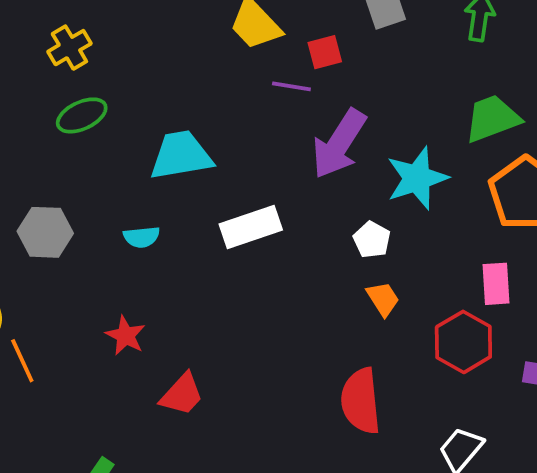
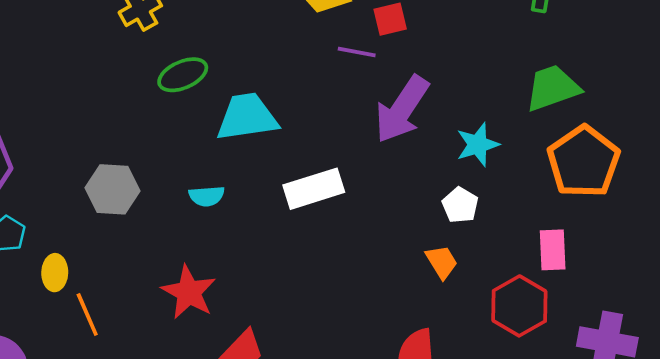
green ellipse: (82, 115) -> (183, 75), moved
cyan star: (417, 178) -> (478, 145), size x0.7
white pentagon: (372, 240) -> (460, 205), moved
red star: (126, 336) -> (189, 292), size x1.4

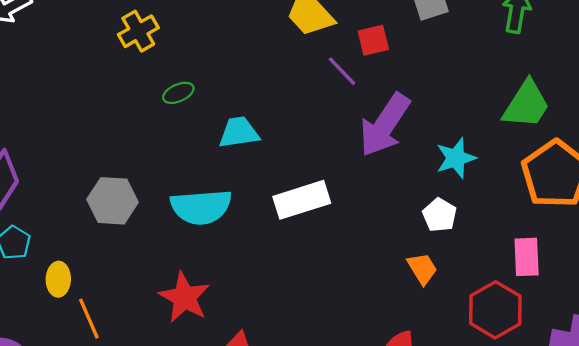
purple line: (357, 52) -> (342, 71), turned 36
green ellipse: (183, 75) -> (178, 93), size x0.7
green trapezoid: (553, 88) -> (526, 105), turned 142
cyan trapezoid: (247, 117) -> (239, 132), size x0.7
cyan semicircle: (207, 196) -> (201, 207), size x1.8

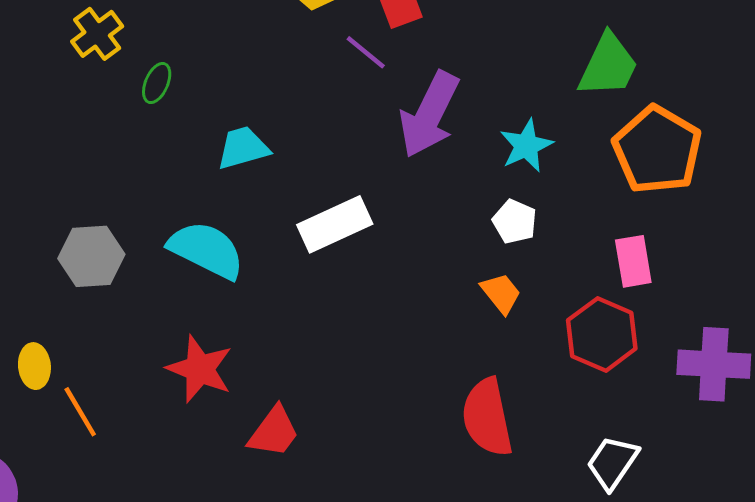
green ellipse: (178, 93) -> (157, 83), moved, turned -36
cyan semicircle: (201, 207) -> (206, 250), turned -142

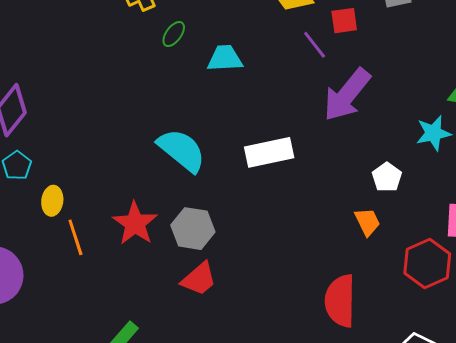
cyan star: (526, 146) -> (433, 133), moved
cyan trapezoid: (243, 148) -> (225, 58), moved
gray hexagon: (91, 256) -> (193, 229), moved
red star: (200, 369) -> (135, 223), moved

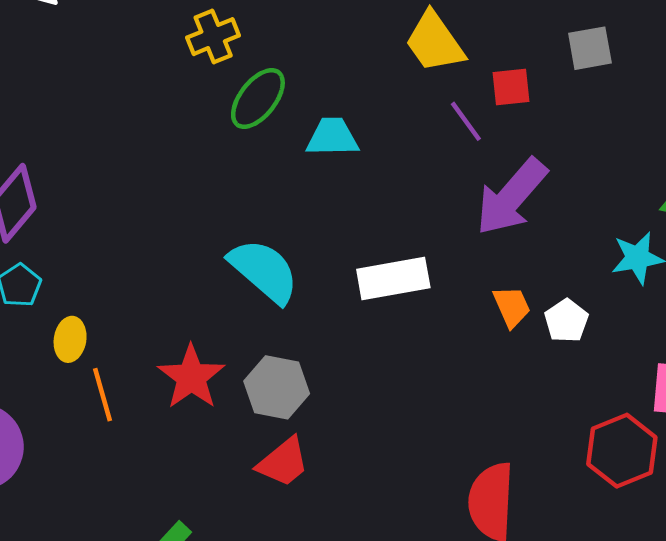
green ellipse: (174, 34) -> (258, 98), size x1.6
orange trapezoid: (367, 222) -> (512, 307), moved

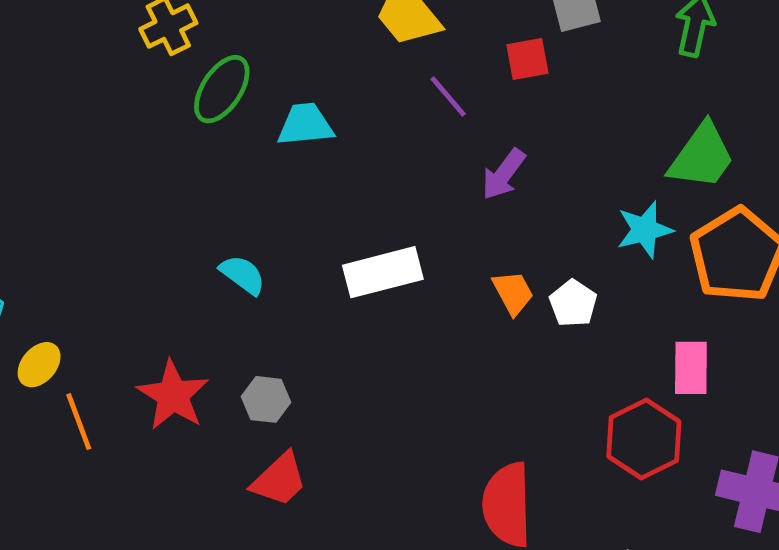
red square: (511, 87) -> (527, 59), moved
purple arrow: (511, 197) -> (503, 174), size x0.6
cyan semicircle: (264, 271) -> (243, 275), size x0.6
yellow ellipse: (70, 339) -> (39, 365), turned 36
gray hexagon: (277, 387) -> (266, 399), size x0.7

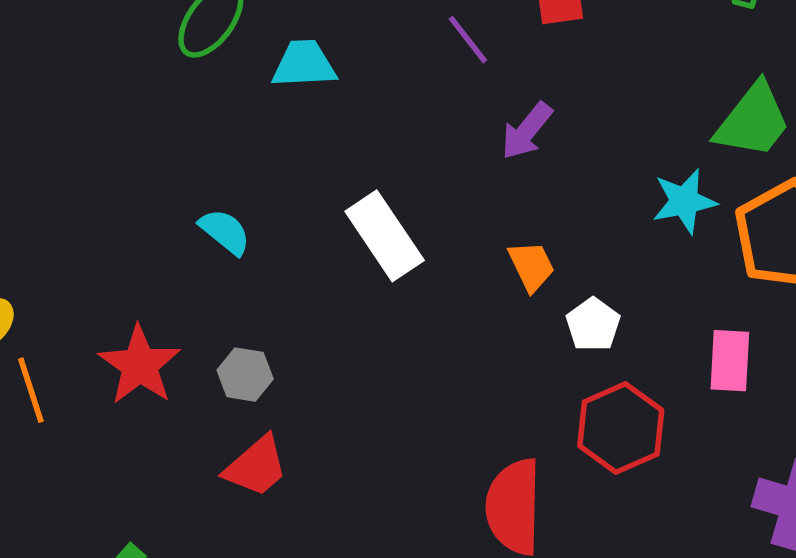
white rectangle: (383, 272) -> (385, 236), turned 68
white pentagon: (573, 303) -> (593, 325), moved
red hexagon: (644, 439) -> (621, 428), moved

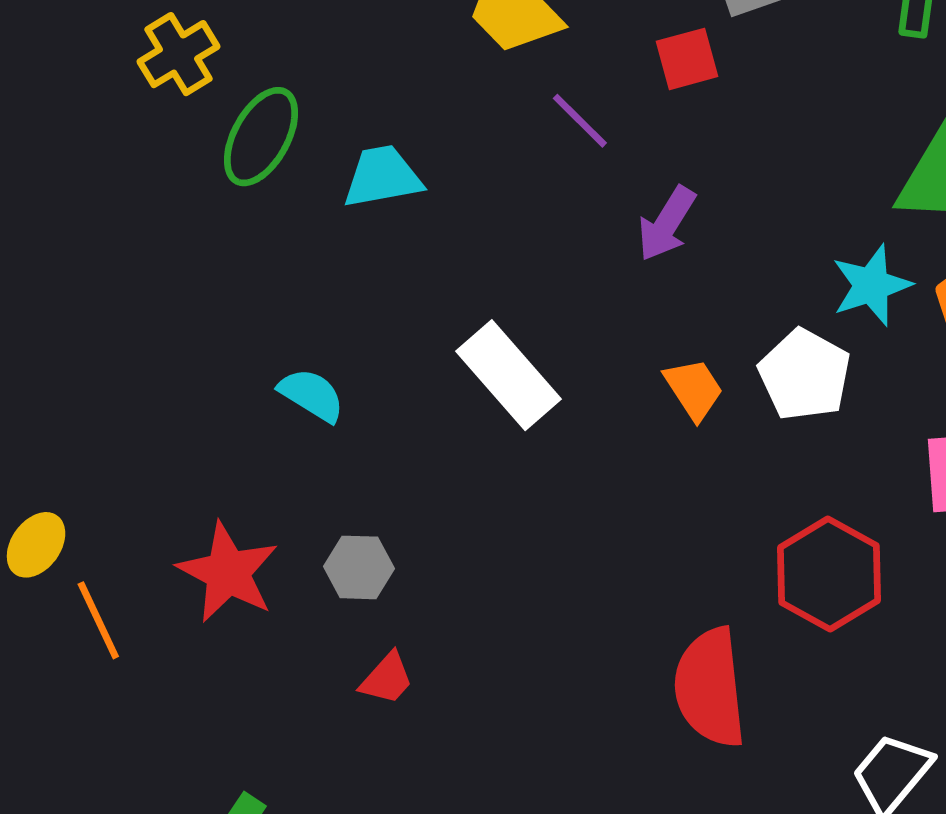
white pentagon: (593, 325) -> (805, 375), moved, size x1.4
red trapezoid: (256, 466) -> (387, 679), size x0.7

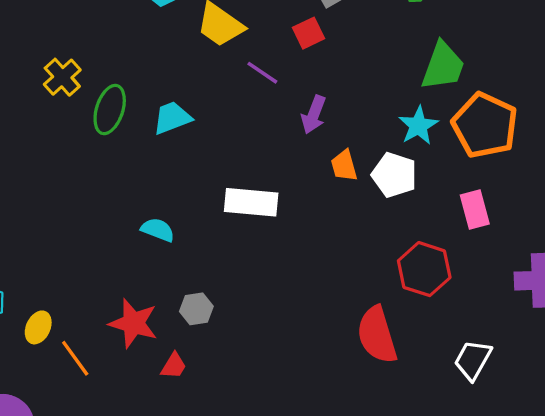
white rectangle: (509, 375) -> (251, 202), turned -33
orange trapezoid: (694, 389) -> (344, 166), moved, turned -152
red trapezoid: (387, 679) -> (174, 366), moved

